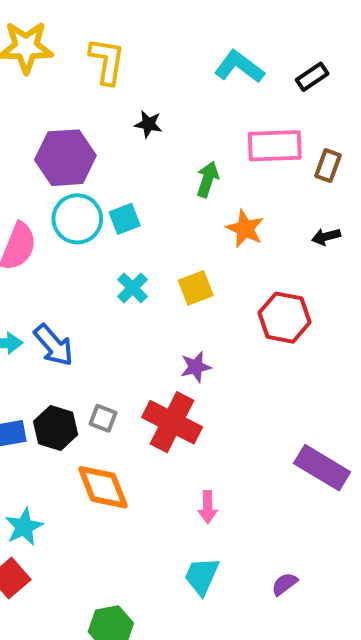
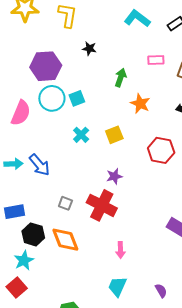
pink rectangle: (275, 146) -> (156, 60), size x0.6
black hexagon: (56, 428) -> (33, 234), moved
purple semicircle: (285, 584) -> (161, 291), turned 96

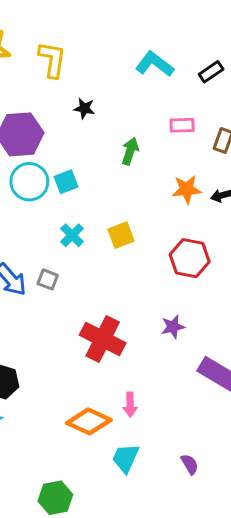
orange star: (140, 104) -> (187, 189), moved, turned -30
purple star: (114, 176) -> (173, 327), moved
gray square: (65, 203) -> (48, 279), moved
orange diamond: (65, 240) -> (89, 421), moved, turned -44

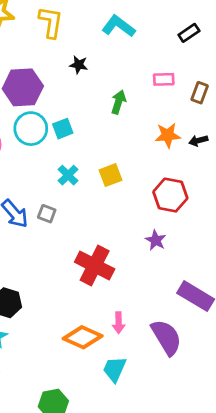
cyan L-shape: (155, 64) -> (119, 26), moved
purple star: (173, 327) -> (156, 240), moved, turned -30
purple semicircle: (190, 464) -> (166, 337), moved, size x2.0

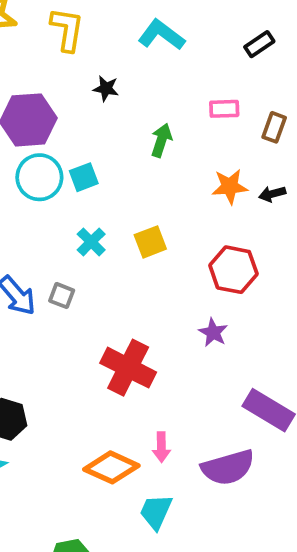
purple semicircle: (166, 337) -> (228, 467), turned 105

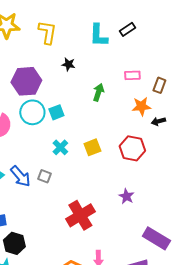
cyan L-shape: (161, 35) -> (98, 35), turned -125
black rectangle: (259, 44) -> (127, 29), moved
orange star: (230, 186) -> (141, 106), moved
red hexagon: (233, 270) -> (132, 148), moved
red cross: (128, 368) -> (80, 215), turned 32

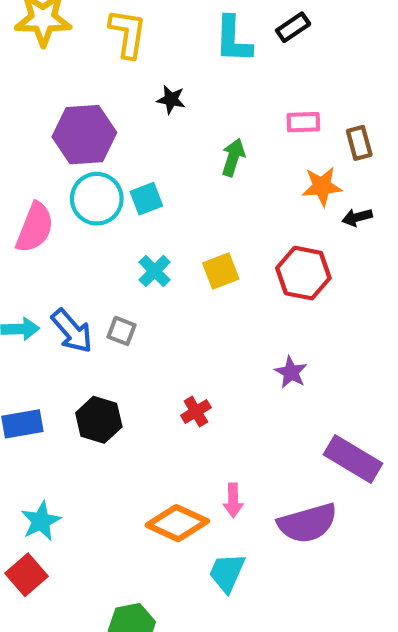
brown rectangle: (159, 85) -> (359, 143), turned -35
red cross: (80, 215) -> (196, 412), size x0.5
black hexagon: (14, 243) -> (99, 420), moved

